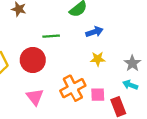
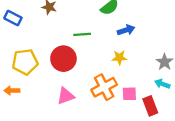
yellow star: (98, 59) -> (119, 58), moved
pink triangle: (35, 97) -> (66, 96), turned 48

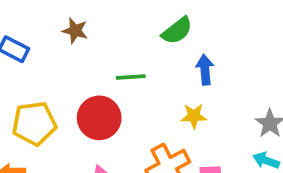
blue arrow: (126, 30) -> (205, 70), turned -77

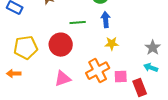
blue arrow: (205, 70) -> (106, 20), moved

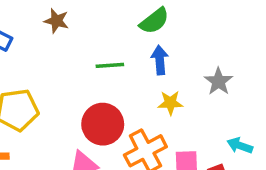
red circle: (61, 45) -> (103, 124), moved
gray star: (153, 48) -> (218, 81), moved

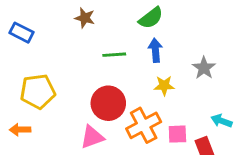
brown star: (56, 21) -> (85, 18), moved

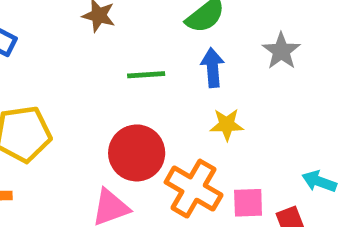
gray star: (204, 68) -> (281, 51), moved
orange cross: (144, 125) -> (194, 189), turned -32

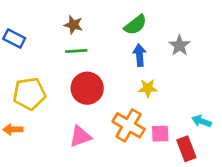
green line: (146, 75) -> (76, 51), moved
red circle: (137, 153) -> (87, 88), moved

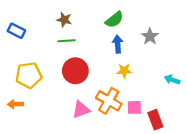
cyan arrow: (202, 121) -> (172, 80), moved
pink triangle: (80, 136) -> (81, 110), moved

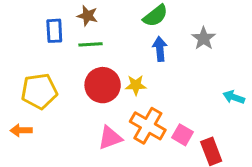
blue rectangle: (16, 31) -> (54, 31), moved, turned 60
yellow star: (124, 71) -> (136, 85), moved
pink square: (134, 107) -> (183, 135), turned 32

